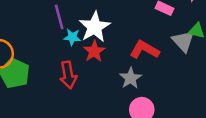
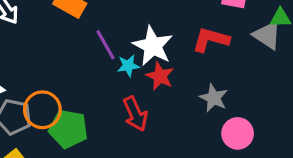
red L-shape: (144, 50) -> (211, 40), moved

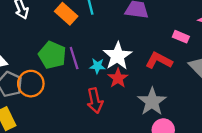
purple line: (106, 45) -> (74, 58), moved
gray star: (214, 98) -> (152, 102), size x1.4
green pentagon: (68, 129) -> (52, 55), moved

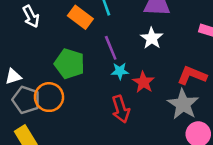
white star: (117, 56) -> (152, 38), moved, size x0.7
purple line: (74, 58) -> (111, 48), moved
red L-shape: (159, 61) -> (192, 75), moved

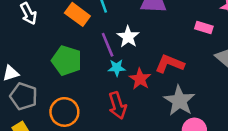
white star: (152, 38) -> (128, 37), moved
red L-shape: (192, 75) -> (170, 64), moved
orange circle: (49, 97) -> (64, 112), moved

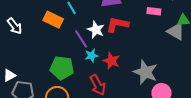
green pentagon: (67, 61) -> (62, 68), moved
red L-shape: (170, 64) -> (117, 25), moved

